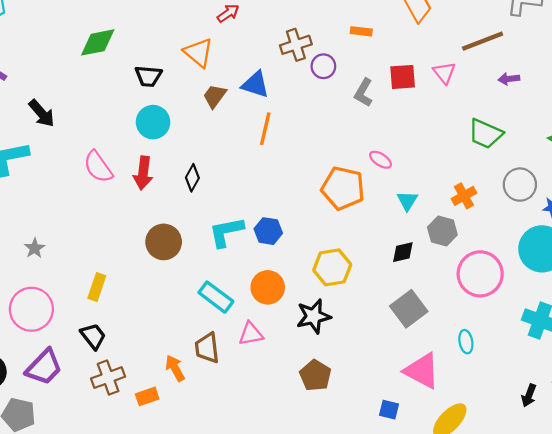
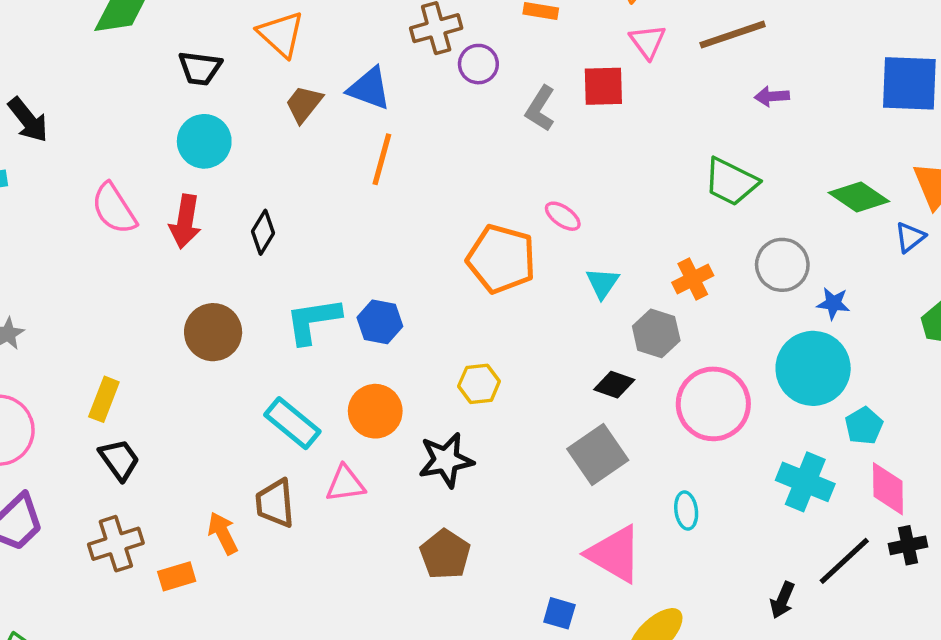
pink triangle: (444, 73) -> (648, 42), moved
black diamond: (403, 252) -> (614, 385), moved, turned 30
yellow hexagon: (332, 267) -> (479, 384), size x0.7
black trapezoid: (93, 336) -> (119, 460), moved

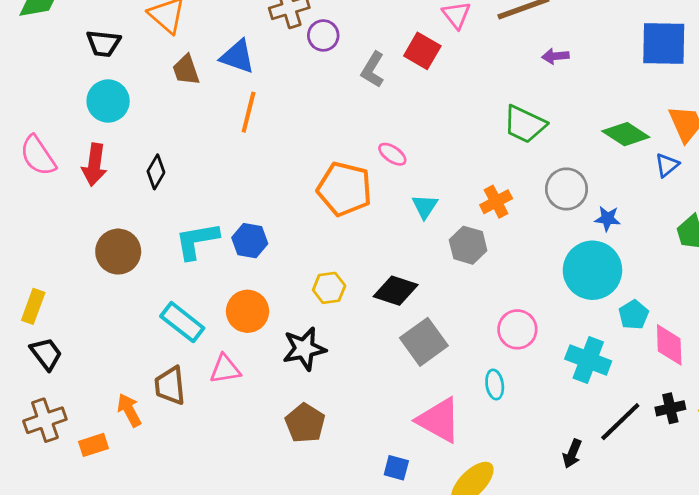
red square: (603, 86) -> (422, 51), turned 33
brown trapezoid: (304, 104) -> (186, 70), turned -56
black diamond: (614, 385) -> (396, 291), moved, size x1.4
pink circle: (713, 404) -> (517, 329), moved, size x0.7
pink diamond: (888, 489) -> (669, 345), moved

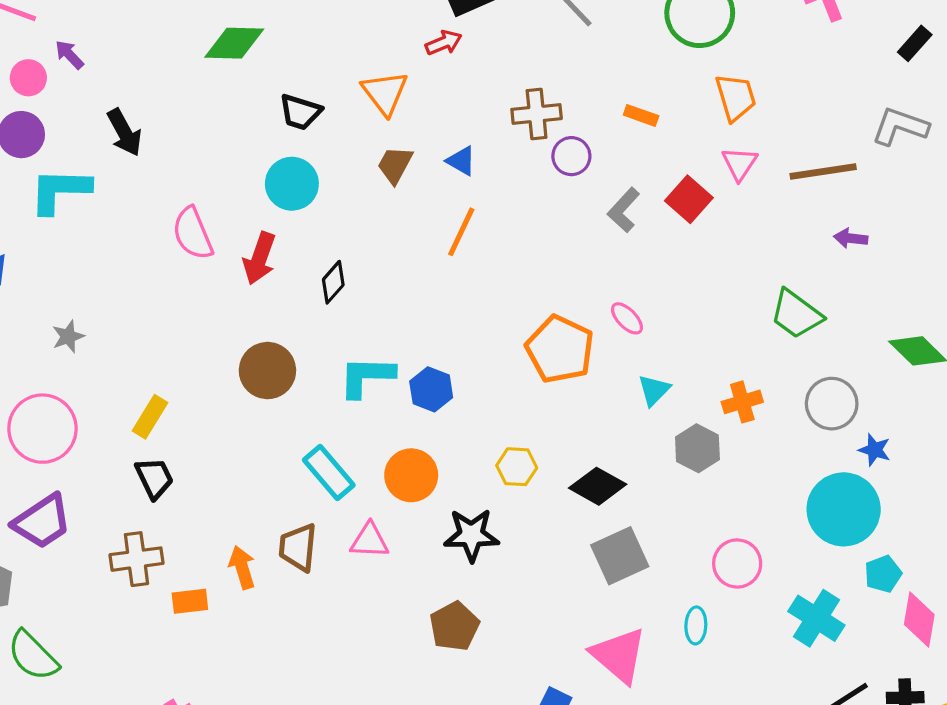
blue triangle: (237, 57) -> (461, 161), size x0.7
brown trapezoid: (186, 70) -> (395, 165), turned 36

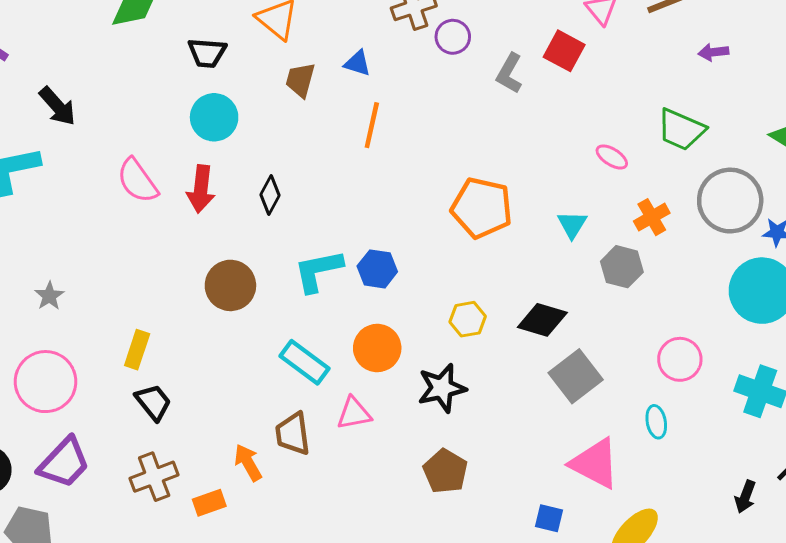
pink ellipse: (627, 318) -> (612, 157), moved
gray circle: (832, 404) -> (730, 201), size x1.4

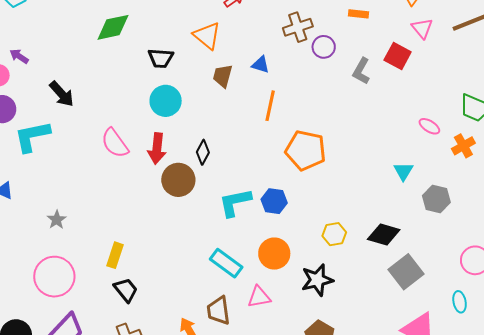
orange pentagon: (482, 208) -> (306, 150), moved
orange cross: (652, 217) -> (463, 146), moved
brown circle: (230, 285) -> (178, 180), moved

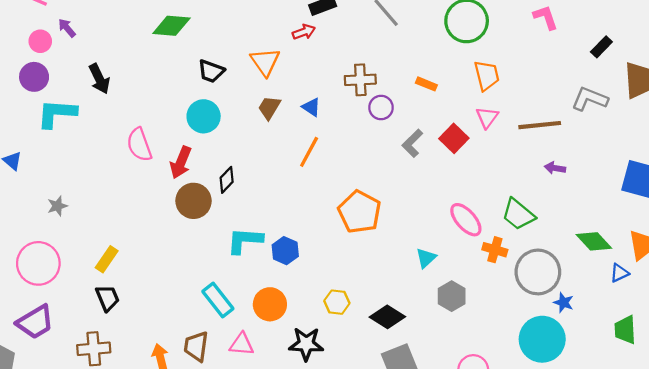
pink ellipse: (429, 126) -> (466, 220), size x1.6
orange cross: (463, 146) -> (495, 250), turned 30
orange pentagon: (306, 150) -> (360, 212), moved

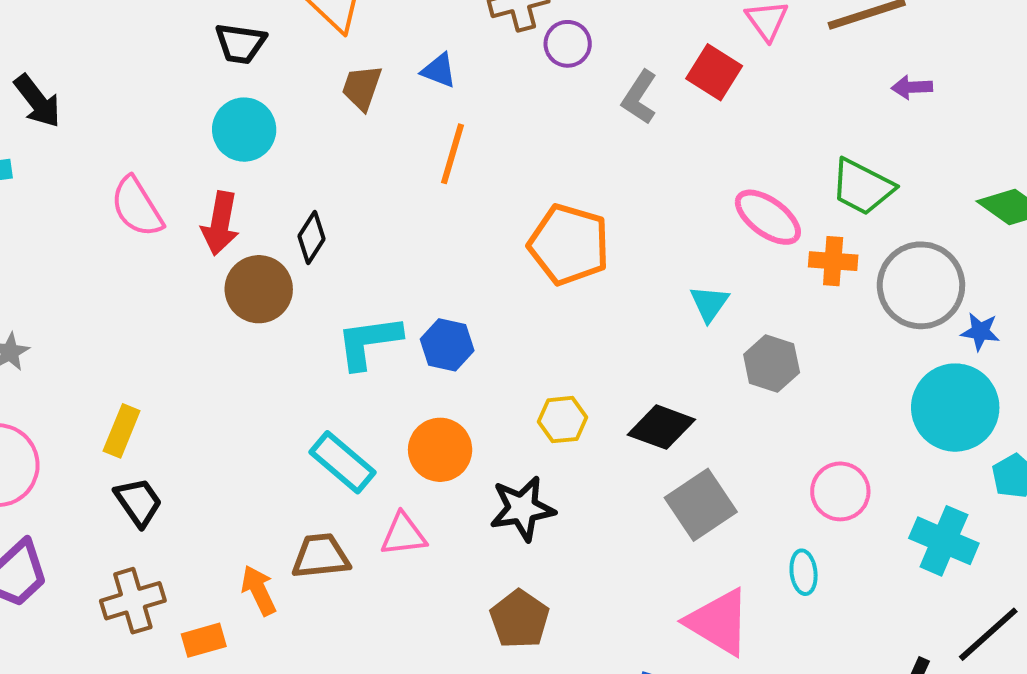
brown trapezoid: (196, 346) -> (321, 556), turned 88

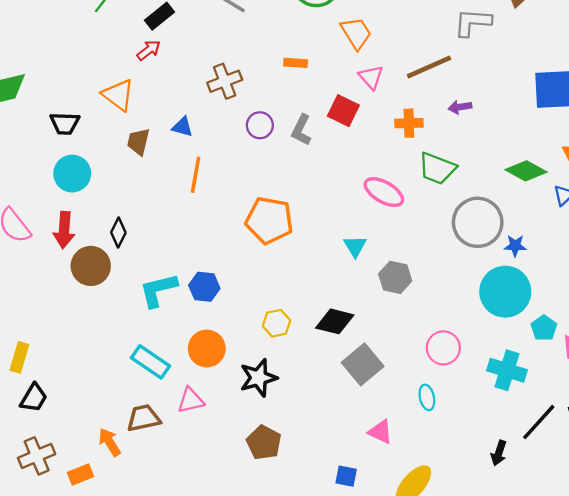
purple circle: (568, 44) -> (260, 125), moved
orange cross: (833, 261) -> (409, 123), moved
black trapezoid: (138, 502) -> (34, 398), turned 72
pink triangle: (718, 622) -> (380, 432), size x0.6

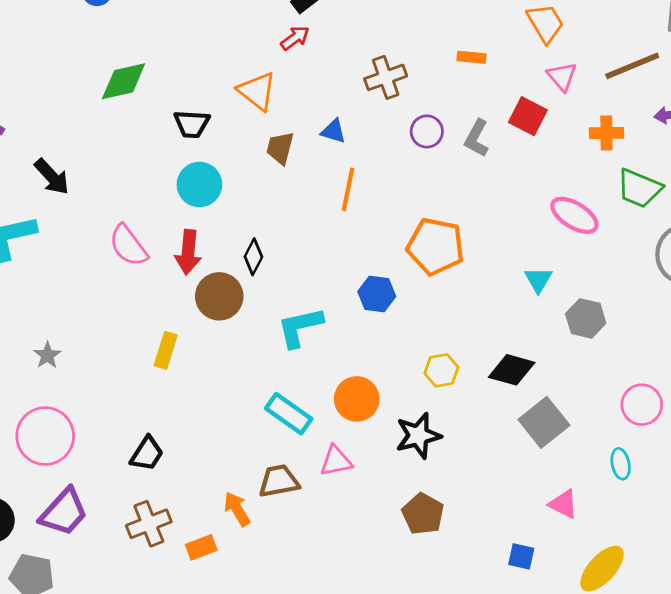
blue hexagon: (204, 287) -> (377, 294), moved
yellow rectangle: (19, 357) -> (166, 350), moved

